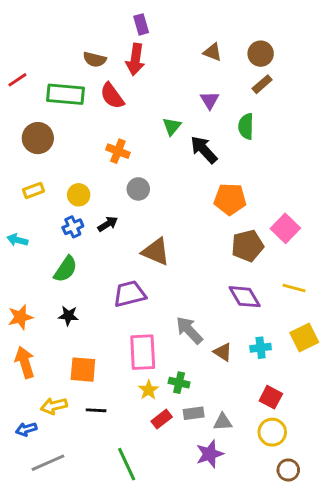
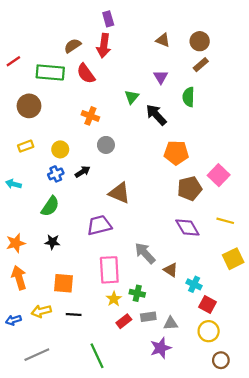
brown semicircle: (95, 59) -> (73, 46), turned 132
cyan cross: (261, 348) -> (194, 284), moved, turned 32
blue arrow: (26, 429) -> (13, 320), moved

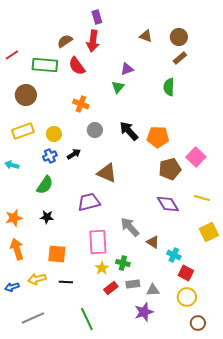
purple triangle: (161, 77) -> (127, 69), moved, turned 40
black arrow: (156, 115) -> (129, 131), moved
yellow rectangle: (26, 146) -> (23, 131), size x1.5

